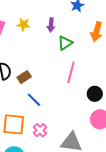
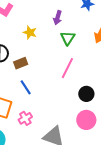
yellow star: (23, 24) -> (30, 32), moved
green triangle: (65, 43) -> (68, 38), turned -35

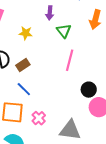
blue line: (26, 87) -> (24, 89), moved
black circle: (86, 94) -> (89, 90), moved

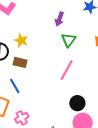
yellow star: (26, 33) -> (21, 40), moved
brown rectangle: (23, 65) -> (20, 62), turned 32

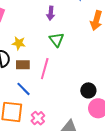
green triangle: (68, 40) -> (57, 40), moved
pink line: (67, 70) -> (45, 69), moved

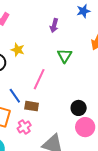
green triangle: (57, 40) -> (65, 56), moved
brown rectangle: (23, 65) -> (32, 106), moved

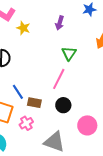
yellow star: (18, 50) -> (23, 28), moved
pink line: (39, 79) -> (59, 79), moved
black circle: (79, 108) -> (63, 105), moved

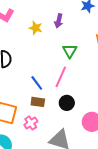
yellow star: (23, 28) -> (36, 28), moved
blue line: (18, 92) -> (37, 83), moved

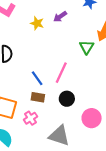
purple arrow: (59, 21) -> (60, 17), turned 40
green triangle: (70, 51) -> (87, 47), moved

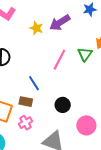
purple arrow: (60, 17) -> (60, 23), size x1.5
pink line: (61, 73) -> (59, 60), moved
brown rectangle: (38, 97) -> (26, 102), moved

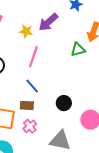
green triangle: (85, 54) -> (78, 50), turned 49
pink line: (59, 60) -> (33, 57), moved

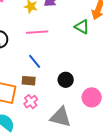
green triangle: (78, 50) -> (82, 27), turned 42
pink line: (33, 57) -> (37, 32), turned 65

